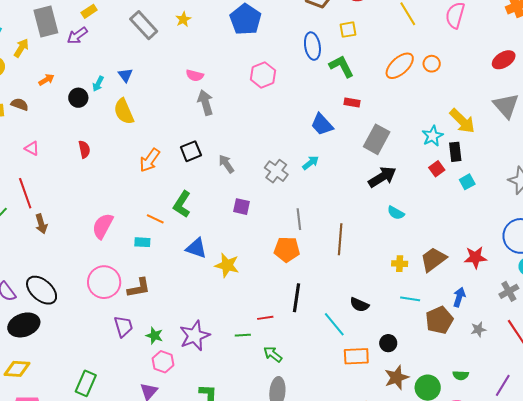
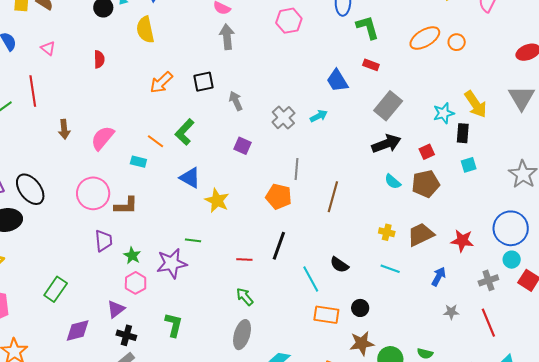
red square: (437, 169) -> (427, 152), moved
brown arrow: (41, 224) -> (64, 129), moved
brown pentagon: (439, 320) -> (426, 184), moved
green line: (243, 335) -> (193, 240), moved

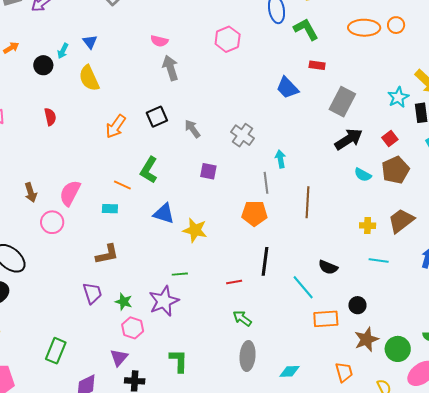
orange ellipse: (425, 38) -> (364, 28), turned 44
cyan arrow: (319, 116) -> (280, 159), moved, turned -60
pink circle: (93, 193) -> (52, 222), moved, size x0.7

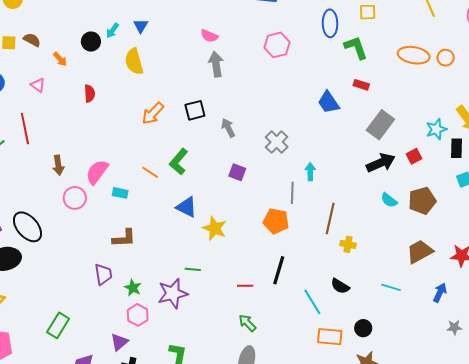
orange arrow: (11, 48) -> (60, 59), moved, turned 70
red square: (390, 138) -> (414, 156), moved
cyan rectangle: (110, 209) -> (120, 193), moved
yellow cross: (368, 226) -> (348, 244), moved

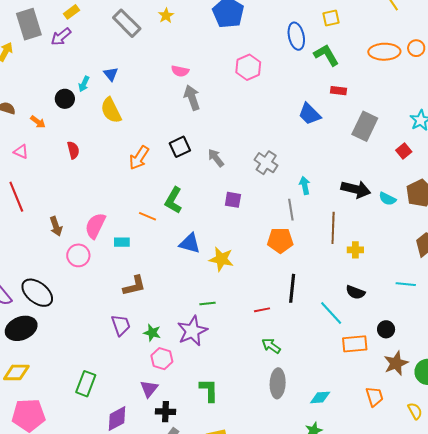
black arrow: (381, 163) -> (356, 189), moved, turned 48

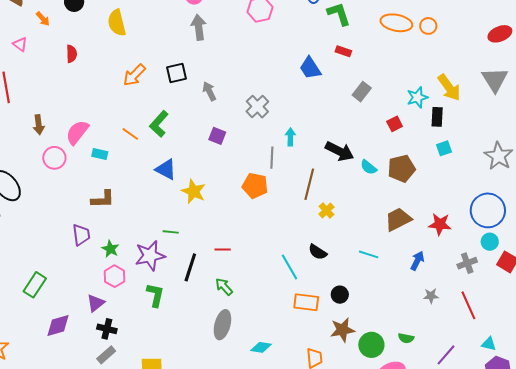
gray rectangle: (365, 126) -> (362, 92), size x0.7
yellow cross: (355, 250) -> (326, 210), turned 35
black line: (292, 288) -> (190, 267), moved
green L-shape: (209, 390) -> (155, 295), moved

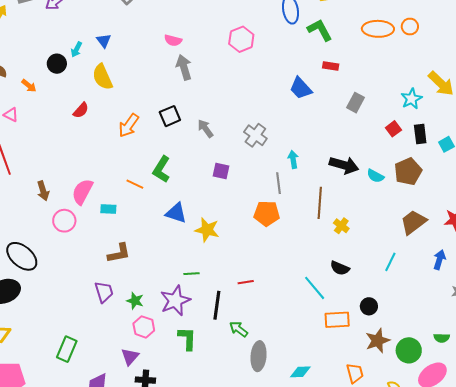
red semicircle: (72, 54) -> (81, 110), moved, turned 54
black rectangle: (437, 117) -> (420, 134), moved
cyan line: (369, 254) -> (390, 262), turned -72
green arrow: (224, 287) -> (239, 329), moved

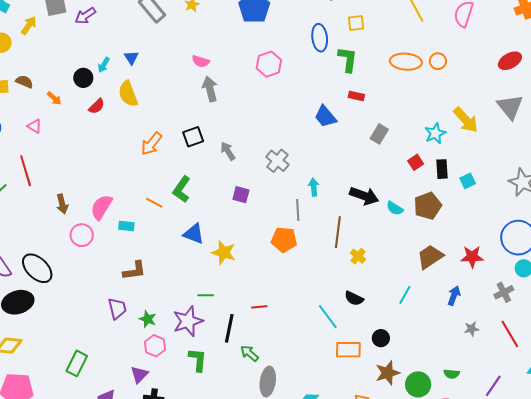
green L-shape: (320, 30) -> (348, 59), turned 32
red semicircle: (81, 110) -> (97, 106), moved

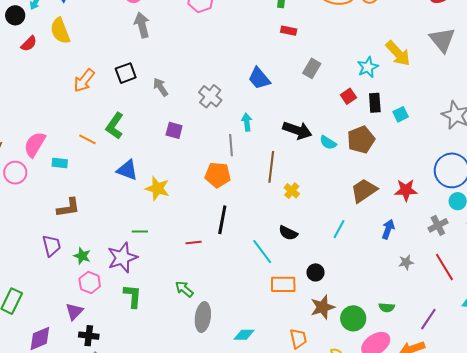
blue trapezoid: (325, 117) -> (259, 78), moved
black line: (229, 328) -> (222, 220), moved

